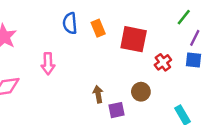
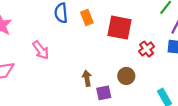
pink arrow: (48, 64) -> (41, 50), turned -36

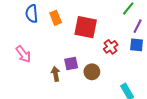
pink arrow: (41, 50) -> (23, 54), moved
purple square: (104, 93) -> (71, 63), moved

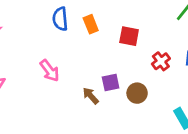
red square: (86, 27) -> (129, 36), size x0.7
brown arrow: (56, 74) -> (91, 96), turned -32

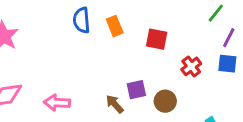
pink arrow: (50, 71) -> (57, 103), moved, turned 130

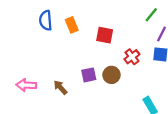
brown circle: (165, 101) -> (111, 75), moved
brown arrow: (115, 104) -> (60, 87), moved

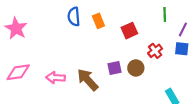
green line: (151, 15) -> (165, 15), moved, turned -40
red square: (105, 35) -> (129, 31), turned -35
brown arrow: (60, 87) -> (88, 80), size x1.6

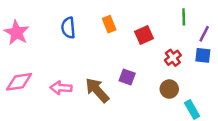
blue semicircle: (74, 17) -> (68, 28), moved
purple square: (114, 68) -> (127, 77), turned 32
brown circle: (136, 68) -> (169, 89), moved

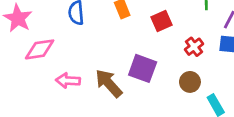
purple square: (127, 77) -> (143, 68), size x1.5
pink diamond: (19, 82) -> (40, 49), moved

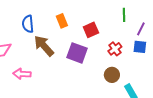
purple square: (143, 68) -> (77, 53), moved
brown arrow: (109, 83) -> (44, 46), moved

